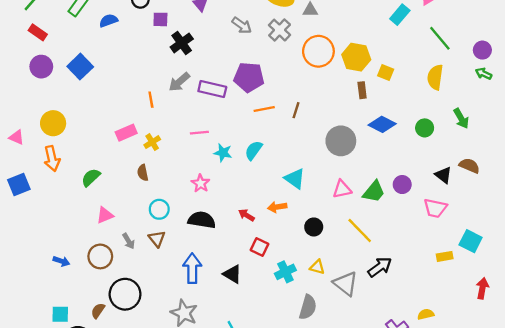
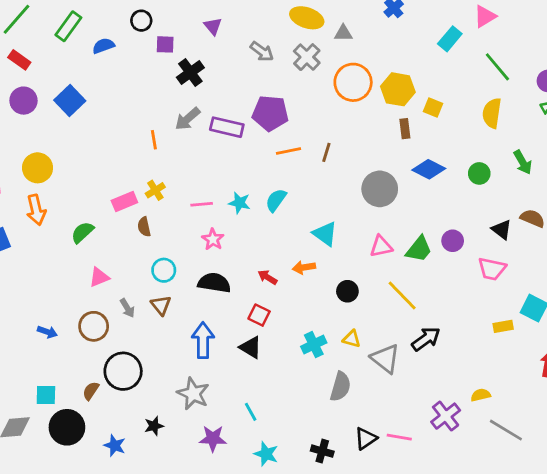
pink rectangle: (126, 133) -> (124, 201), moved
pink line: (199, 133) -> (202, 204), moved
red square: (259, 247) -> (259, 315), moved

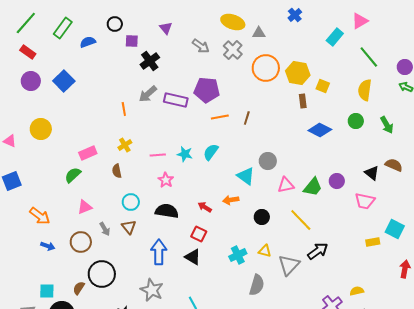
green circle: (479, 173) -> (356, 121), moved
gray circle: (380, 189) -> (268, 161), moved, size x0.7
pink rectangle: (124, 201) -> (88, 153), moved
orange arrow: (36, 210) -> (40, 216), moved, turned -40
gray triangle: (385, 359) -> (289, 265), turned 35

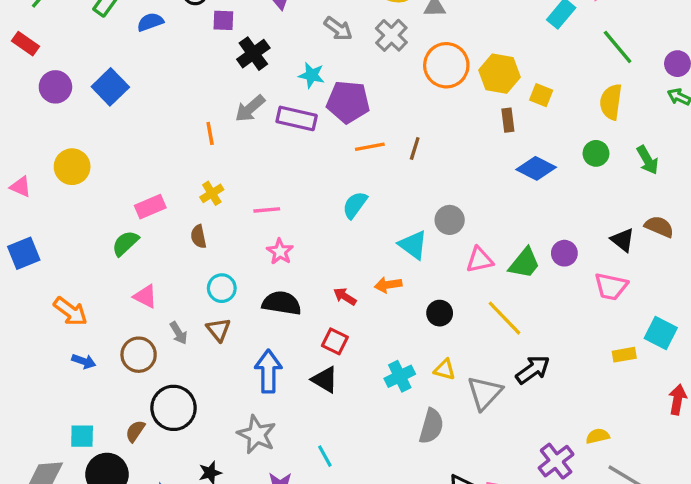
red rectangle: (28, 52) -> (26, 44), moved
cyan star: (185, 154) -> (312, 75), moved
pink triangle: (85, 207) -> (145, 296), turned 49

